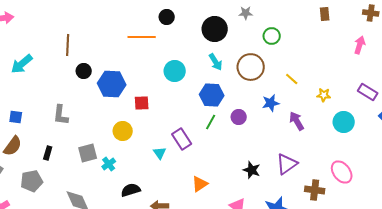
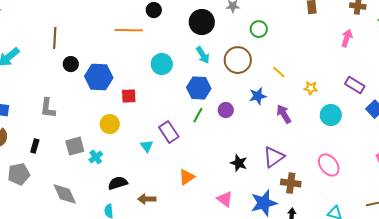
brown cross: (315, 190) -> (291, 183), moved

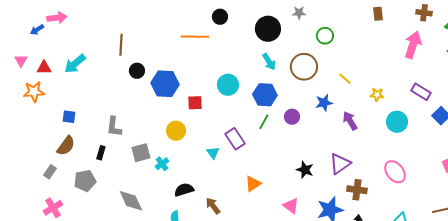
pink arrow: (347, 38) -> (413, 45), size x1.5
cyan circle: (162, 64) -> (228, 85), moved
gray L-shape: (48, 108) -> (114, 127), moved
brown arrow: (147, 199) -> (213, 206), turned 54

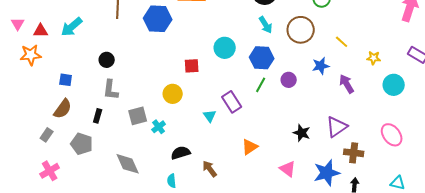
black circle: (137, 71) -> (107, 60), moved
blue hexagon: (165, 84) -> (158, 19), moved
gray pentagon: (85, 181) -> (82, 144), turned 30

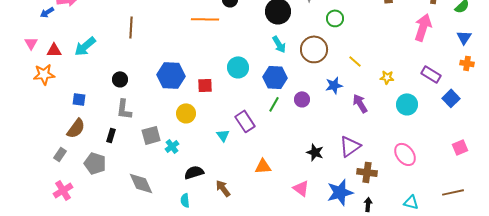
blue hexagon: (158, 19) -> (171, 75), moved
orange triangle: (250, 147) -> (263, 166), turned 30

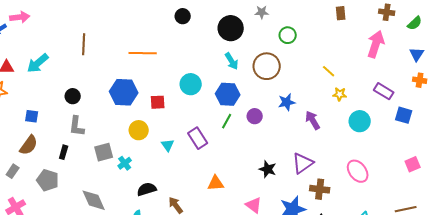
orange line: (205, 19) -> (143, 53), moved
yellow line: (355, 61) -> (329, 71), moved
blue square: (451, 98) -> (404, 115), turned -30
cyan triangle: (223, 135) -> (168, 145), moved

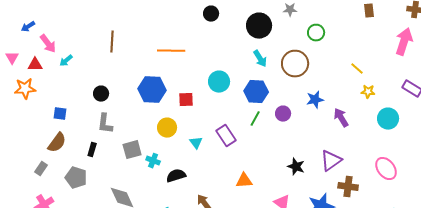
pink arrow: (20, 17) -> (48, 44), moved, turned 60
cyan arrow: (38, 63) -> (66, 61), size x0.6
cyan cross: (125, 163) -> (153, 161), turned -32
black semicircle: (147, 189) -> (176, 176), moved

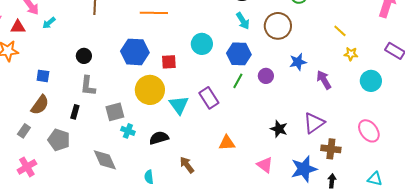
yellow circle: (167, 128) -> (150, 90), size x1.5
cyan triangle: (196, 143) -> (179, 105), size x1.5
cyan cross: (153, 161) -> (128, 131), moved

